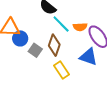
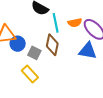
cyan line: (61, 24) -> (56, 23), turned 42
yellow rectangle: (62, 70) -> (30, 74), moved

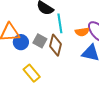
orange semicircle: (75, 23) -> (82, 32), moved
gray square: (34, 53) -> (40, 41), moved

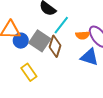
cyan line: (60, 23) -> (61, 25), turned 42
gray square: (40, 41) -> (40, 41), size x1.5

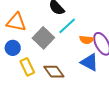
blue circle: (21, 41) -> (13, 48), moved
brown diamond: (55, 46) -> (54, 72), moved, turned -65

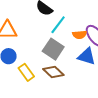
gray square: (43, 38) -> (53, 49), moved

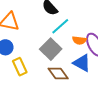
brown diamond: (53, 72) -> (58, 73), moved

